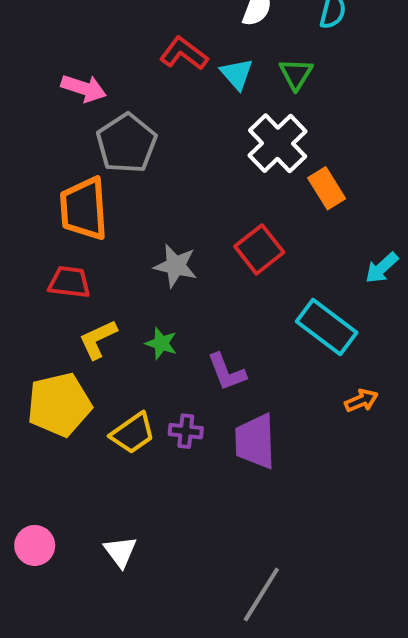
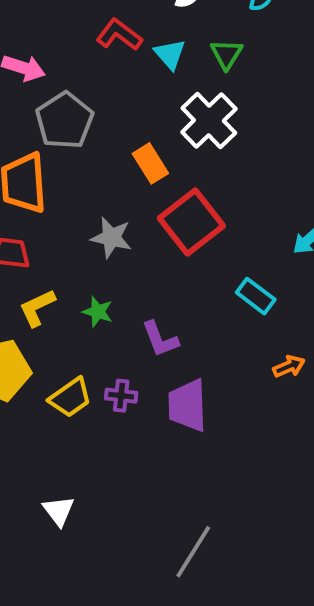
orange rectangle: (327, 188) -> (150, 163), moved
red square: (259, 249) -> (191, 222), size x1.4
cyan rectangle: (327, 327) -> (256, 296), size x0.7

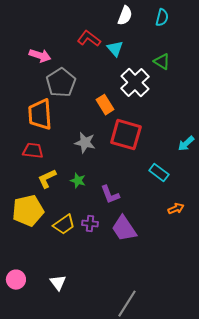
green triangle: (226, 54) -> (162, 62), moved, turned -30
red square: (191, 222) -> (126, 135), turned -36
purple trapezoid: (187, 405) -> (124, 229), turned -32

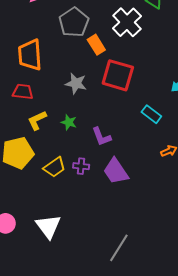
gray pentagon: (61, 83) -> (74, 22), moved
white triangle: (58, 283) -> (48, 226), size x1.5

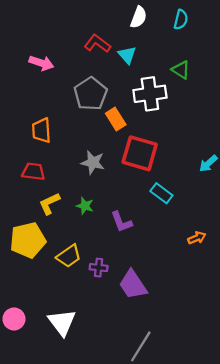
white cross: (127, 22) -> (150, 94), turned 36
orange trapezoid: (30, 55) -> (41, 130), size x0.7
cyan rectangle: (151, 114) -> (161, 193), moved
purple cross: (81, 166) -> (99, 268), moved
purple trapezoid: (116, 171) -> (133, 285), moved

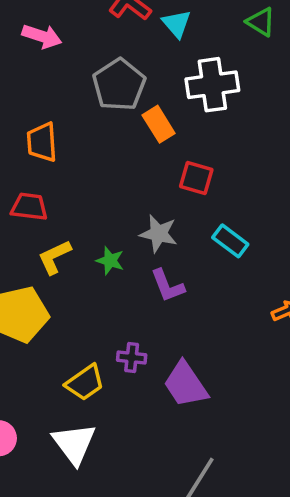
green triangle: (181, 70) -> (261, 22), moved
red square: (140, 153) -> (196, 178), size x0.6
gray star: (93, 162) -> (159, 234), moved
yellow trapezoid: (69, 256) -> (85, 383), moved

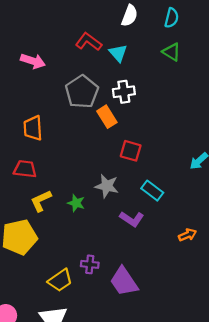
white cross: (212, 85) -> (124, 92), moved, size x0.7
purple L-shape: (168, 286) -> (132, 219), moved, turned -35

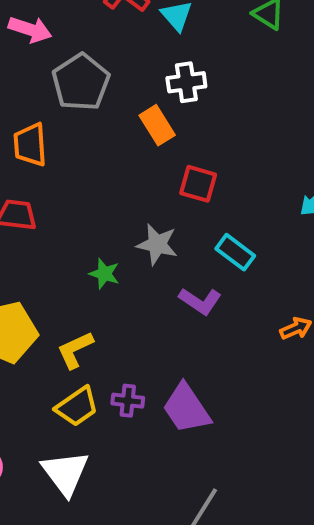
gray pentagon: (82, 92) -> (81, 82), moved
yellow L-shape: (41, 201) -> (75, 350), moved
purple cross: (90, 264) -> (128, 401), moved

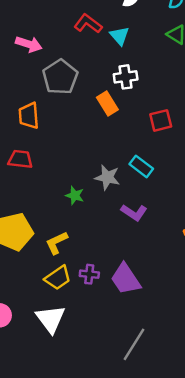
red square: (198, 184) -> (161, 120), moved, turned -30
cyan rectangle: (235, 252) -> (141, 166), moved

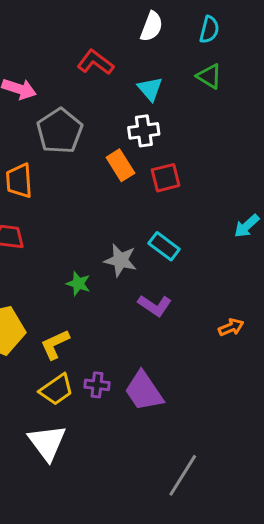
cyan triangle: (120, 36) -> (150, 89), moved
red square: (161, 120) -> (166, 178), moved
gray line: (134, 344) -> (183, 475), moved

